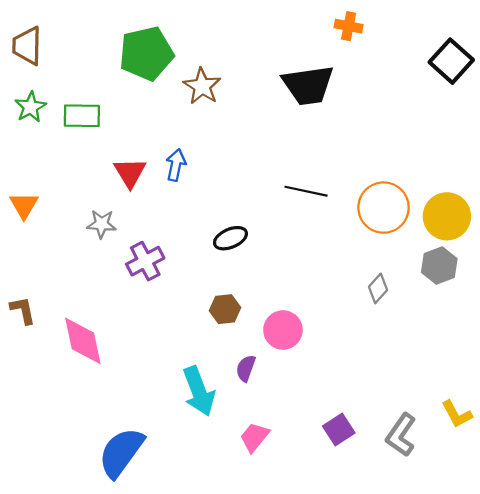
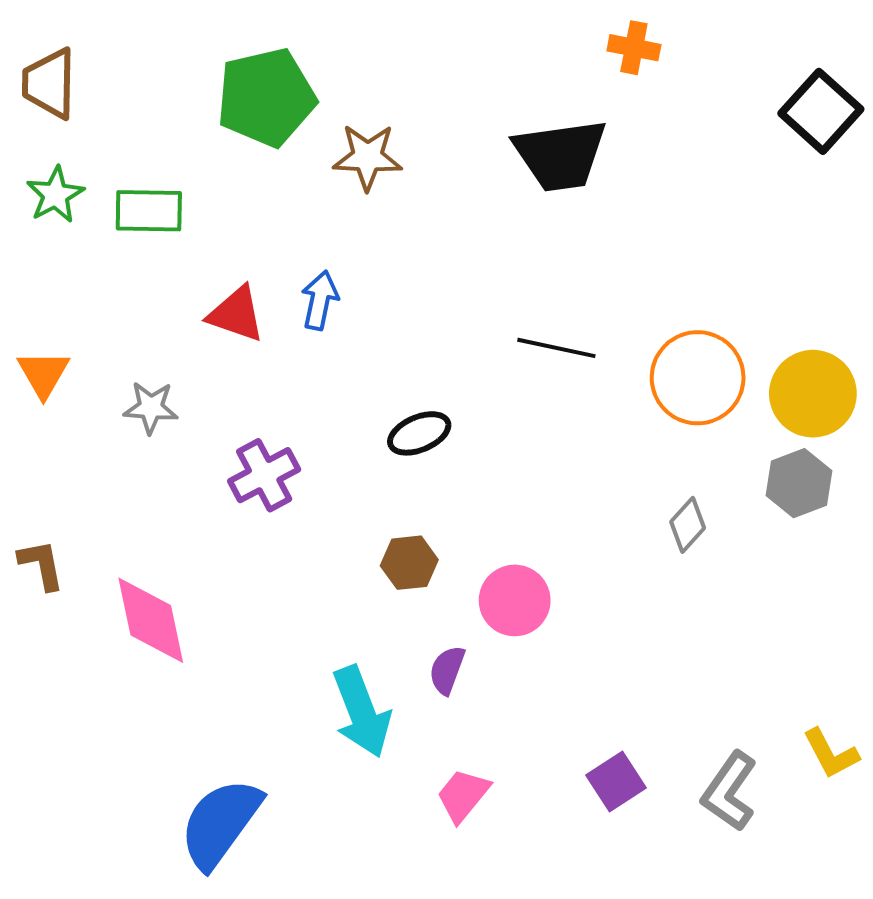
brown star: (202, 86) -> (368, 157), turned -30
red triangle: (130, 173) -> (236, 314), turned -40
gray star: (102, 224) -> (151, 408), moved

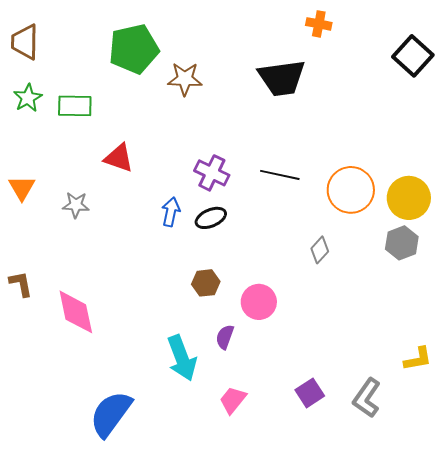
blue arrow: (320, 300) -> (171, 212), moved
purple cross: (264, 475) -> (212, 173), moved, turned -36
gray diamond: (688, 525) -> (320, 250), moved
yellow L-shape: (831, 754) -> (418, 359), moved, turned -72

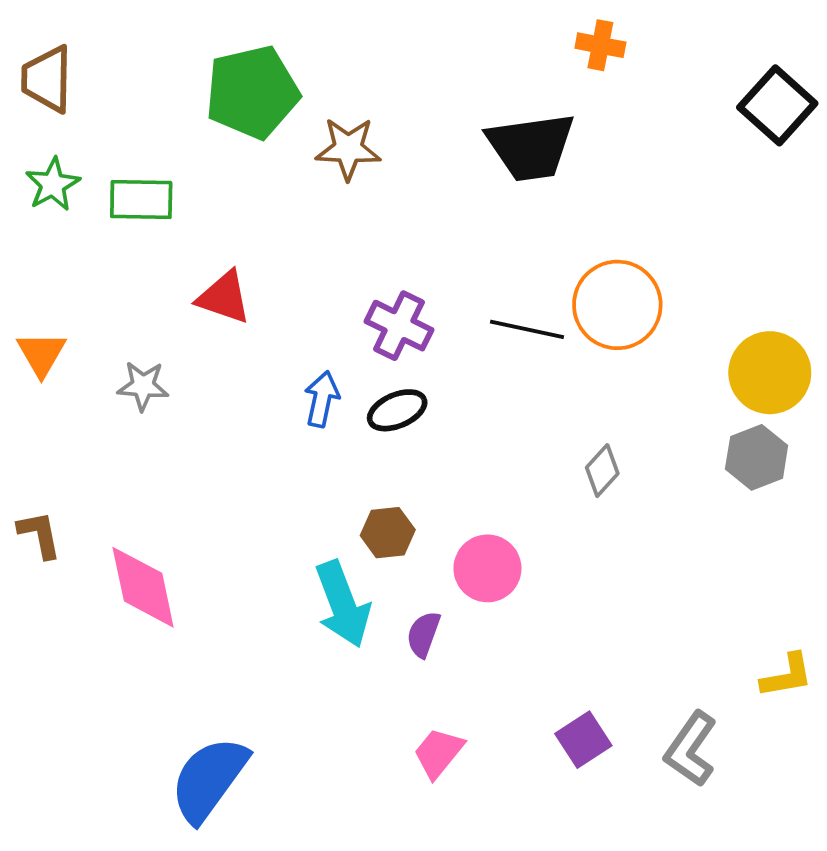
orange circle: (351, 190) -> (617, 305), moved
cyan arrow: (182, 358) -> (343, 604), moved

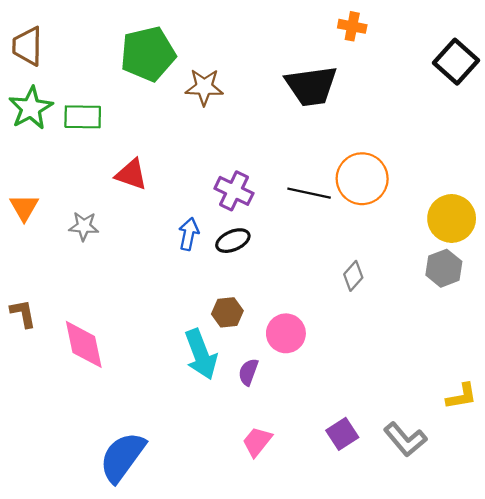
green star: (53, 184) -> (31, 108), size x1.4
gray L-shape: (691, 749) -> (405, 439), turned -75

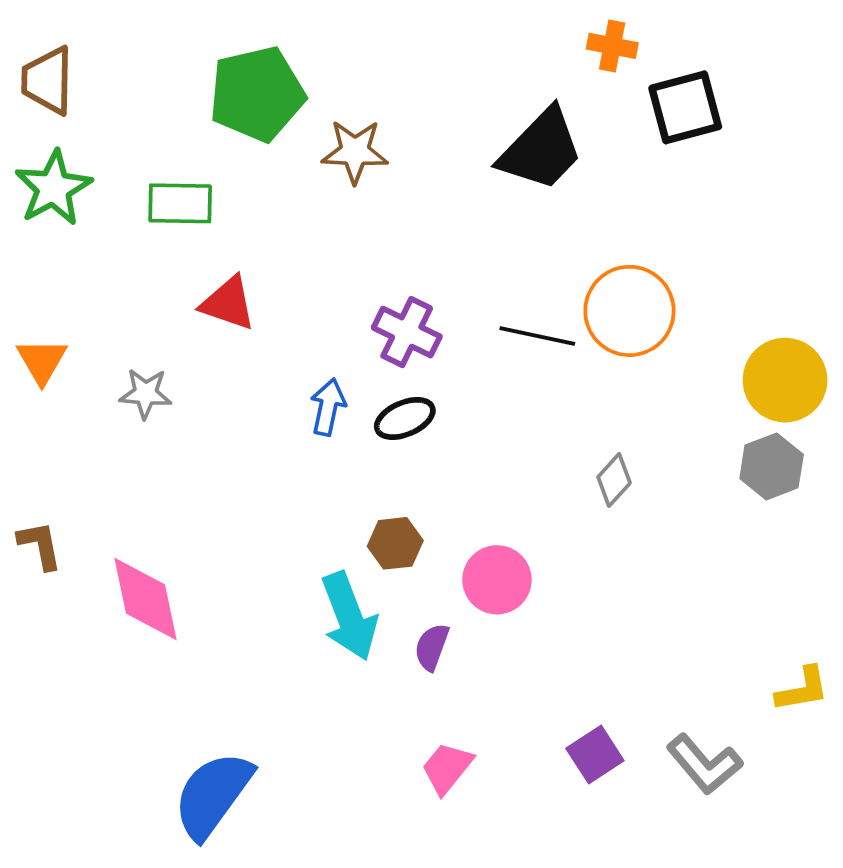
black square: (456, 62) -> (685, 107), moved, turned 33
black trapezoid: (311, 86) -> (541, 150), turned -38
green rectangle: (83, 117) -> (180, 203), moved

